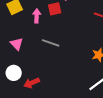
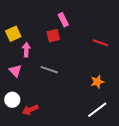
pink arrow: (37, 16) -> (26, 50), moved

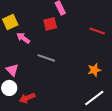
pink arrow: (26, 50) -> (23, 38), turned -56
pink triangle: (15, 71) -> (12, 70), moved

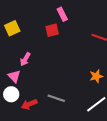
pink arrow: (23, 38) -> (25, 59), moved, turned -96
gray line: (46, 58) -> (56, 98), moved

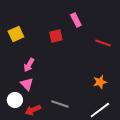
pink rectangle: (62, 14) -> (76, 20), moved
pink triangle: (14, 76) -> (27, 84), moved

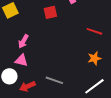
red line: (103, 43) -> (94, 31), moved
pink triangle: (27, 84) -> (21, 60), turned -32

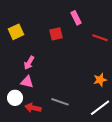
red line: (94, 31) -> (100, 38), moved
red arrow: (27, 86) -> (33, 108), turned 35

